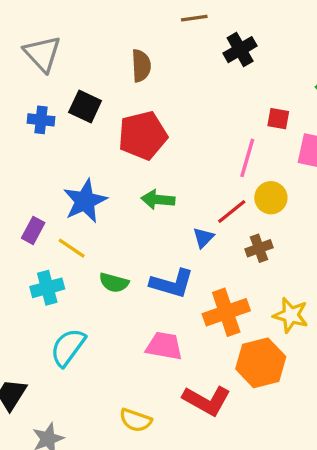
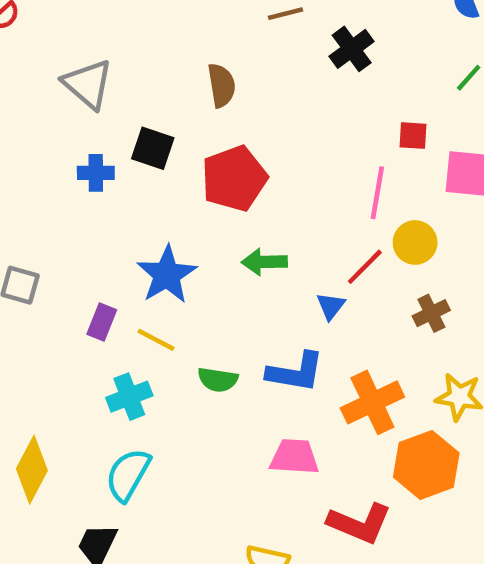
brown cross: (259, 248) -> (431, 313), moved
cyan semicircle: (68, 347) -> (128, 475), moved

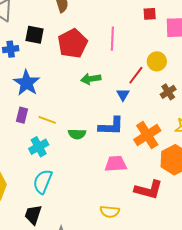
pink line: (377, 193) -> (112, 39), moved
blue star: (167, 275) -> (27, 83), moved

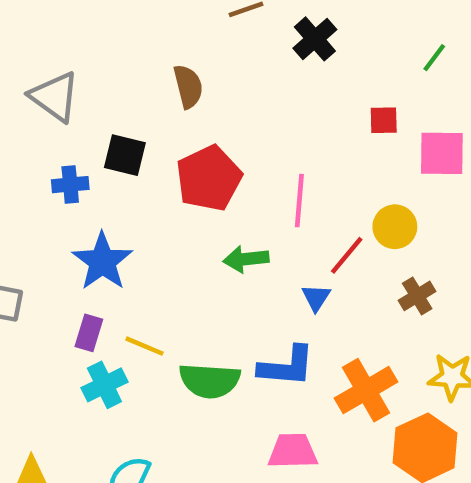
pink line: (112, 39) -> (299, 201), moved
green semicircle: (77, 134) -> (210, 381), size x1.5
cyan cross: (39, 147) -> (104, 385), moved

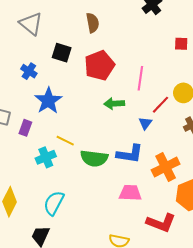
blue cross: (70, 185) -> (29, 71), moved, turned 35
purple rectangle: (89, 333) -> (25, 128), moved

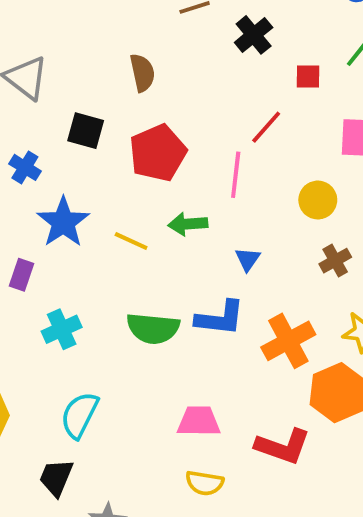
red square: (181, 44) -> (308, 76), moved
red line: (160, 105) -> (266, 127), moved
yellow line: (65, 141) -> (131, 241), moved
pink trapezoid: (130, 193) -> (199, 421), moved

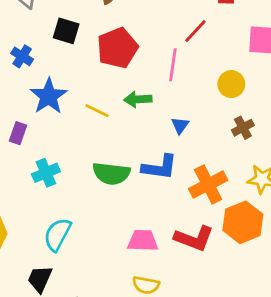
red L-shape: (283, 446) -> (194, 238), moved

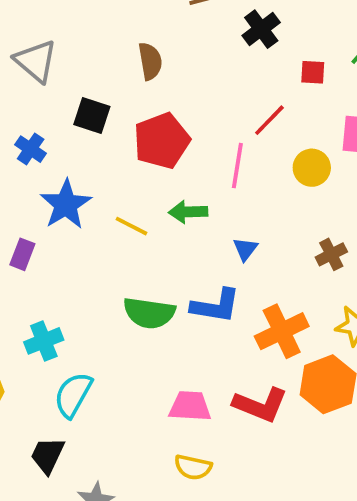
yellow circle: (231, 84) -> (312, 168), moved
cyan cross: (46, 173) -> (44, 341), moved

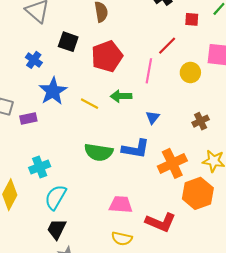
purple rectangle: (22, 254) -> (28, 119), turned 56
red L-shape: (260, 405) -> (161, 222), moved
black trapezoid: (47, 455) -> (57, 229), moved

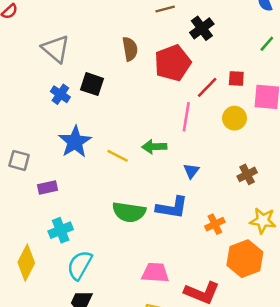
red square: (192, 19) -> (236, 79), moved
red pentagon: (107, 56) -> (173, 63), moved
blue cross: (34, 60) -> (60, 94), moved
purple rectangle: (28, 119) -> (47, 188), moved
orange cross: (172, 163) -> (215, 224), size x0.6

